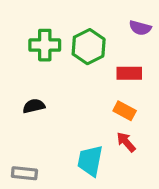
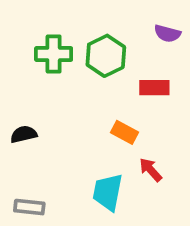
black semicircle: (34, 106) -> (24, 134), moved
orange rectangle: (125, 111) -> (124, 132), moved

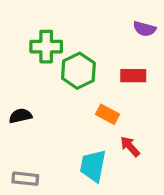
green hexagon: (106, 56) -> (78, 71), moved

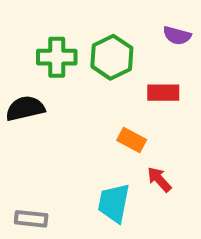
green hexagon: (78, 71) -> (112, 57), moved
black semicircle: (20, 116) -> (25, 108), moved, size x1.4

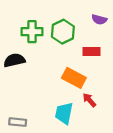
orange rectangle: (132, 140) -> (74, 78), size x1.5

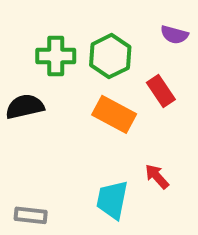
red rectangle: (92, 51) -> (161, 91), turned 56
orange rectangle: (74, 78) -> (114, 114), moved

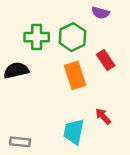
purple semicircle: (174, 35) -> (101, 13), moved
orange rectangle: (114, 114) -> (75, 75), turned 44

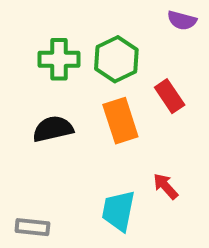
purple semicircle: (101, 13) -> (182, 20), moved
black semicircle: (16, 70) -> (53, 129), moved

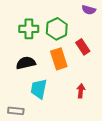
red arrow: (165, 186) -> (81, 91), turned 48
cyan trapezoid: (118, 211) -> (39, 89), moved

